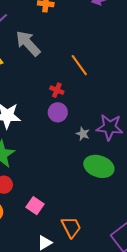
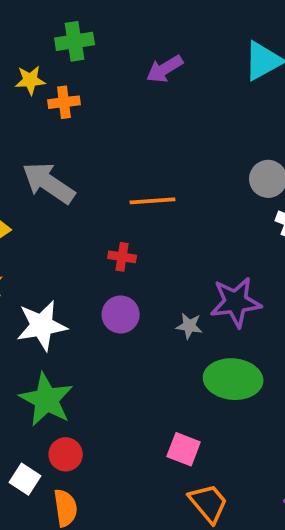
orange line: (79, 65) -> (152, 201), turned -45
purple circle: (58, 112) -> (121, 314), moved
pink square: (35, 206) -> (184, 449), moved

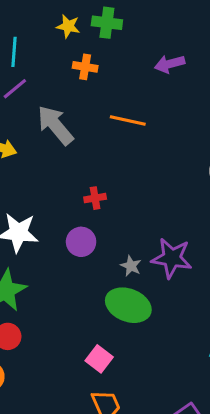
yellow star: (30, 80) -> (68, 26), moved
orange line: (152, 201) -> (128, 120), moved
red cross: (122, 257) -> (95, 198), turned -35
green ellipse: (233, 379) -> (128, 305), moved

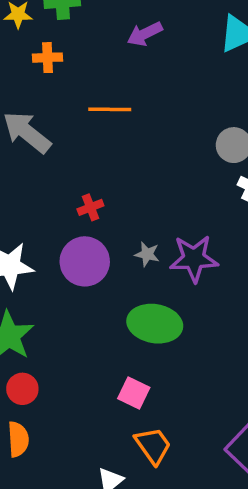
purple circle: (81, 242) -> (85, 261), size x1.4
gray star: (131, 266) -> (147, 254), moved

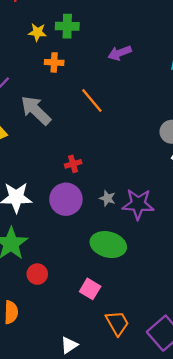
orange line: (110, 109) -> (92, 101), turned 44
red circle: (22, 389) -> (37, 274), moved
orange trapezoid: (153, 446) -> (117, 323), moved

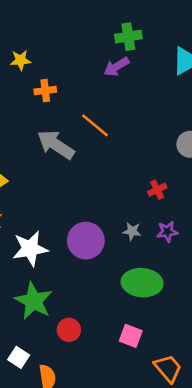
green cross: (67, 26) -> (128, 37), moved
gray arrow: (36, 110) -> (56, 145), moved
red cross: (73, 164) -> (157, 190), moved
purple star: (138, 204) -> (167, 232), size x0.6

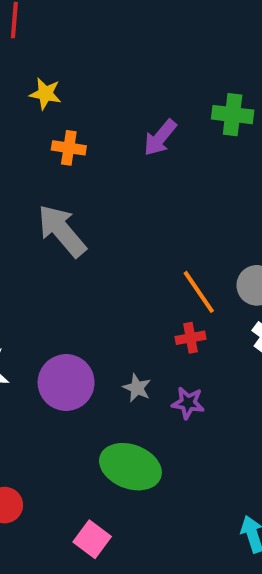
green cross: (128, 37) -> (233, 115), moved
purple arrow: (116, 67) -> (160, 138), moved, turned -35
orange line: (95, 125) -> (199, 292), moved

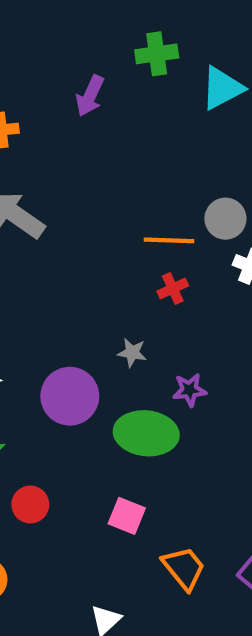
orange line: (199, 292) -> (169, 240), turned -39
purple circle: (66, 383) -> (70, 396), moved
purple star: (188, 403) -> (189, 390), moved

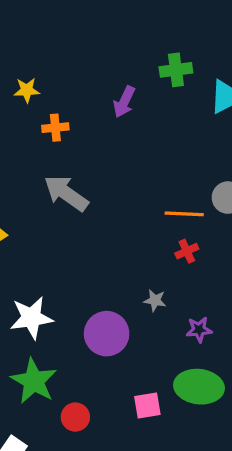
green ellipse: (146, 433) -> (199, 387), moved
pink square: (127, 516) -> (147, 406), moved, turned -32

